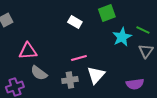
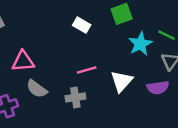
white triangle: (96, 75) -> (122, 81), moved
purple semicircle: (135, 84) -> (158, 87), moved

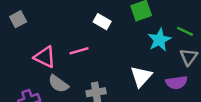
pink triangle: (23, 61) -> (45, 57), turned 30
pink line: (87, 70) -> (79, 51), moved

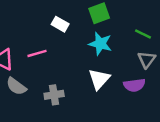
cyan star: (159, 40) -> (100, 44), moved, turned -30

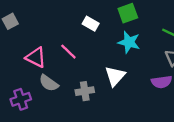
pink line: (37, 53) -> (68, 52), turned 60
white triangle: (99, 79) -> (115, 76), moved

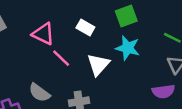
pink triangle: (36, 57) -> (43, 34), moved
white triangle: (115, 76) -> (98, 65), moved

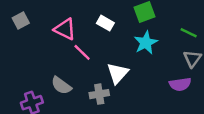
cyan star: (128, 48) -> (146, 43), turned 30
white triangle: (98, 65) -> (118, 73), moved

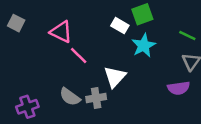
gray square: (21, 21) -> (16, 23), turned -35
white rectangle: (105, 23) -> (120, 26), moved
gray semicircle: (61, 85) -> (70, 97), moved

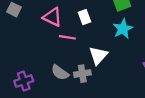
white rectangle: (120, 26) -> (84, 17), moved, turned 40
pink line: (79, 56) -> (67, 37), turned -35

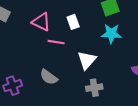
cyan star: (123, 29) -> (111, 34), turned 30
gray cross: (82, 74) -> (94, 88), moved

